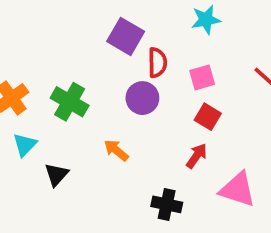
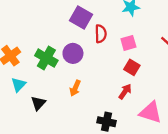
purple circle: (142, 98) -> (73, 53), moved
orange arrow: (116, 150) -> (75, 88), turned -105

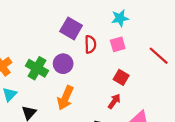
pink square: (128, 43) -> (118, 44), moved
orange arrow: (75, 88) -> (65, 98), size x1.5

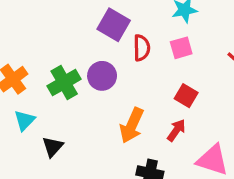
green cross: (37, 68) -> (64, 82), turned 30
orange arrow: (65, 98) -> (132, 125), moved

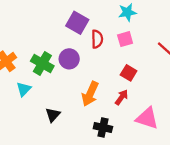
green cross: (64, 82) -> (42, 64), turned -30
cyan triangle: (25, 120) -> (24, 89), moved
black triangle: (53, 147) -> (53, 115), moved

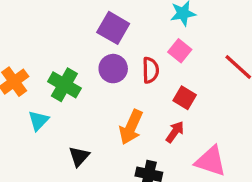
red semicircle: (97, 39) -> (151, 70), moved
pink square: (125, 39) -> (180, 51), turned -35
purple circle: (69, 59) -> (113, 69), moved

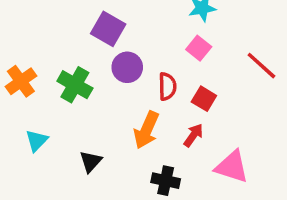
purple square: (113, 28) -> (108, 29), moved
red semicircle: (151, 70) -> (167, 86), moved
cyan triangle: (38, 121) -> (37, 141), moved

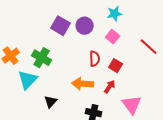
purple circle: (127, 67) -> (85, 26), moved
orange arrow: (146, 130) -> (83, 84), turned 70
cyan triangle: (37, 141) -> (28, 80), moved, size x1.5
pink triangle: (232, 167) -> (132, 105), turned 35

